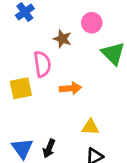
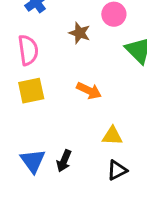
pink semicircle: (42, 64) -> (28, 50), moved
orange arrow: (70, 88) -> (89, 91), turned 30

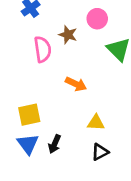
pink semicircle: (28, 50) -> (43, 49), moved
yellow square: (31, 91) -> (29, 115), moved

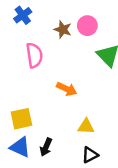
brown star: (68, 35) -> (63, 29), moved
blue triangle: (28, 144) -> (20, 147), turned -30

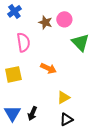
yellow square: (21, 119) -> (13, 74), moved
yellow triangle: (86, 126) -> (63, 97), turned -32
blue triangle: (20, 147) -> (12, 113), turned 36

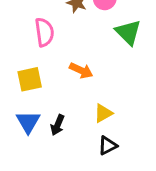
blue triangle: (12, 113) -> (28, 122), moved
black arrow: (32, 113) -> (58, 125), moved

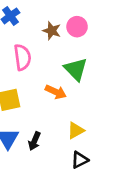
green triangle: (128, 32) -> (76, 69), moved

